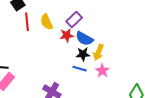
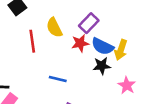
red line: (27, 22) -> (32, 41), moved
yellow arrow: (98, 52) -> (121, 50), moved
blue line: (80, 69) -> (58, 79), moved

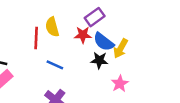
yellow semicircle: (54, 28) -> (52, 27), moved
red line: (32, 41) -> (36, 38), moved

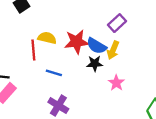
purple rectangle: (95, 17) -> (117, 23), moved
yellow semicircle: (52, 27) -> (47, 38), turned 126
red star: (83, 35) -> (76, 42), size x1.5

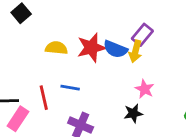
purple rectangle: (117, 23) -> (142, 35), moved
red line: (33, 50) -> (44, 98), moved
black star: (95, 64) -> (133, 113), moved

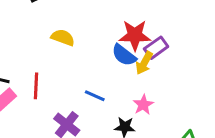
red star: (91, 48) -> (135, 35), moved
blue line: (70, 88) -> (95, 96), moved

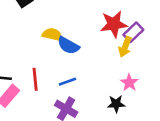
blue semicircle: (124, 55) -> (68, 45), moved
blue line: (95, 96) -> (67, 82), moved, turned -36

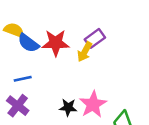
red star: (114, 24) -> (56, 43), moved
pink star: (129, 83) -> (93, 104), moved, size x1.5

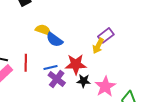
red star: (56, 43) -> (76, 64), moved
purple cross: (18, 106) -> (57, 79), moved
black star: (68, 107) -> (84, 81), moved

